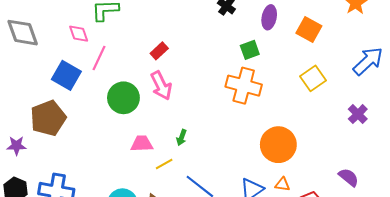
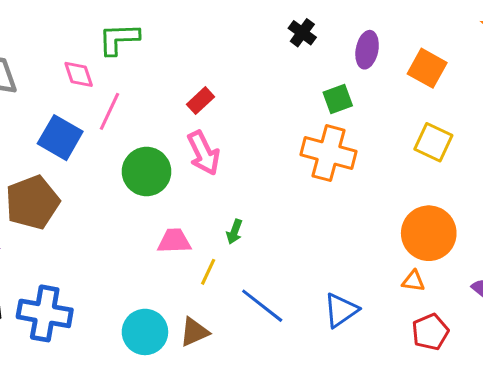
yellow square: (313, 78) -> (433, 142), turned -30
orange circle: (278, 145) -> (429, 233), moved
yellow line: (164, 164) -> (208, 272), turned -36
orange triangle: (282, 184) -> (413, 281), moved

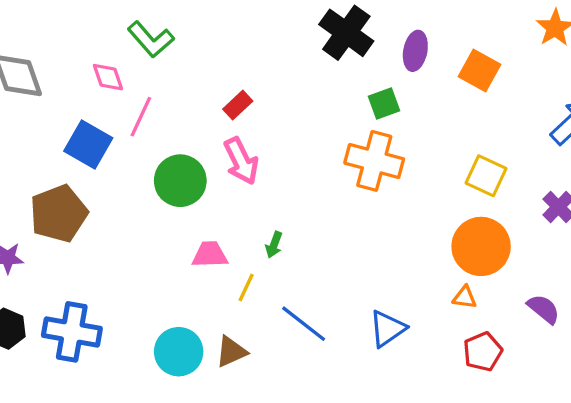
black cross: (302, 33) -> (346, 33), size x1.8
green L-shape: (119, 39) -> (151, 39), turned -129
yellow square: (433, 142) -> (486, 176), moved

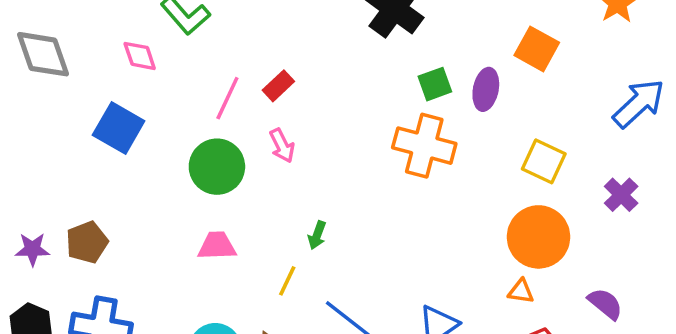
purple ellipse: (415, 51) -> (486, 89), moved
pink line: (141, 117) -> (227, 98), moved
pink arrow: (241, 161) -> (282, 146), size x0.7
brown pentagon: (59, 214) -> (87, 242), moved, size x0.7
pink trapezoid: (210, 255) -> (217, 246), moved

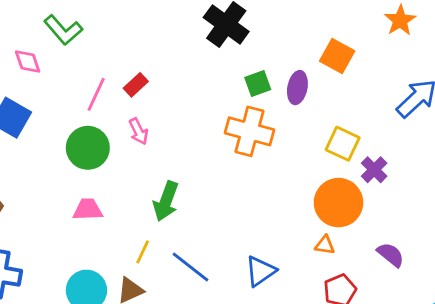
purple cross: (621, 195) -> (374, 170), moved
green arrow: (317, 235) -> (166, 201), size x1.8
yellow line: (287, 281) -> (143, 252), moved

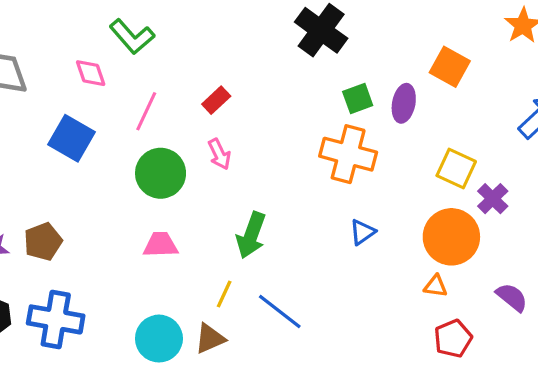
pink line: (96, 94) -> (146, 111), moved
blue triangle: (260, 271) -> (362, 232), moved, size x0.7

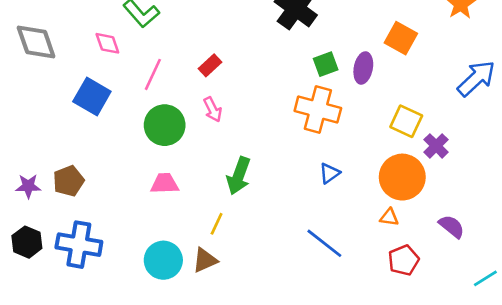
blue line: (280, 312) -> (324, 243), moved

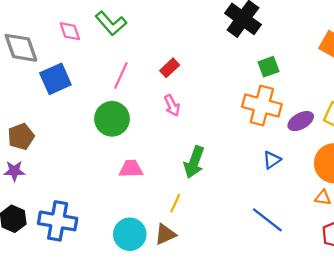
pink diamond: (107, 43) -> (70, 31), moved
purple ellipse: (363, 68) -> (301, 121), moved, turned 50
blue square: (92, 97) -> (55, 79), moved, turned 36
green circle: (165, 125) -> (112, 119), moved
brown pentagon: (69, 181) -> (21, 137), moved

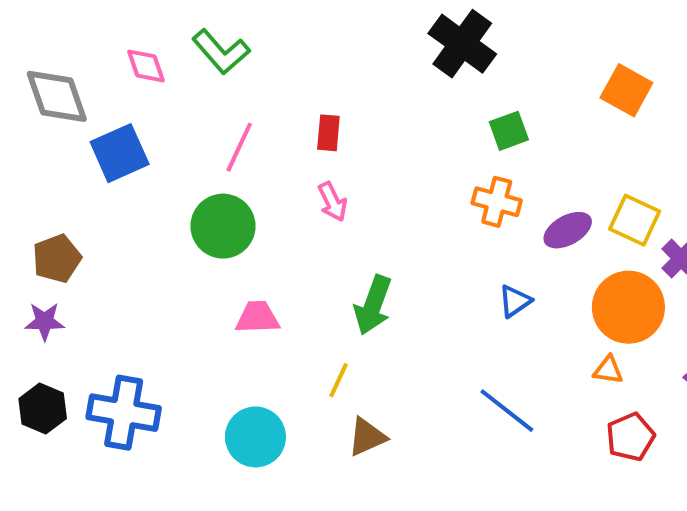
red rectangle: (170, 68) -> (328, 133), turned -42
orange cross: (262, 106) -> (497, 202), size x0.7
brown triangle: (165, 234) -> (367, 437), moved

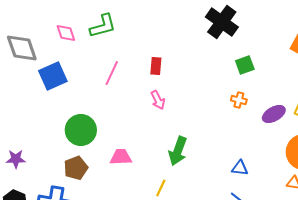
green L-shape: (221, 52) -> (103, 26), turned -64
orange cross: (497, 202) -> (239, 100), size x0.7
green circle: (223, 226) -> (81, 130), moved
brown pentagon: (57, 259) -> (76, 168), moved
blue triangle: (515, 301) -> (240, 168), moved, turned 42

